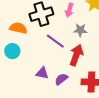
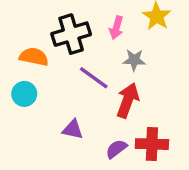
purple semicircle: (61, 79) -> (116, 149), moved

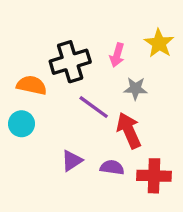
red arrow: (128, 100) -> (129, 130), turned -44
purple triangle: (73, 129) -> (72, 161), turned -45
purple semicircle: (116, 149) -> (112, 167), moved, turned 45

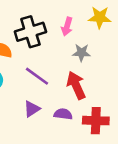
yellow star: (159, 43) -> (100, 17), turned -30
purple line: (94, 107) -> (37, 76), moved

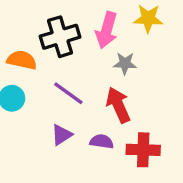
pink arrow: (67, 27) -> (107, 30), size x1.5

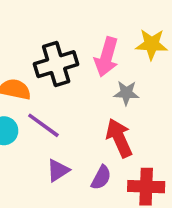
purple line: (68, 93) -> (43, 125), moved
purple semicircle: (102, 142) -> (101, 178), turned 110

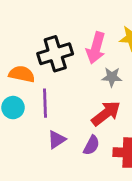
purple line: (43, 125) -> (45, 103), turned 52
red arrow: (119, 138) -> (106, 113), turned 76

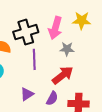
purple line: (45, 103) -> (34, 59), moved

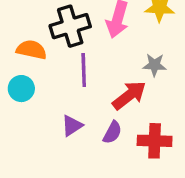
gray star: (67, 49) -> (155, 65), moved

